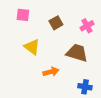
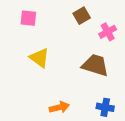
brown square: (56, 23) -> (82, 16), moved
orange arrow: (51, 72) -> (59, 107), moved

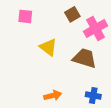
pink cross: (108, 32) -> (96, 29), size x1.5
yellow triangle: (40, 58) -> (48, 47), moved

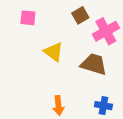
orange arrow: (53, 96) -> (58, 106), turned 98

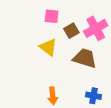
brown square: (80, 15) -> (71, 31), moved
pink square: (28, 18) -> (52, 16), moved

